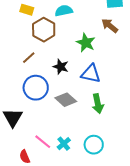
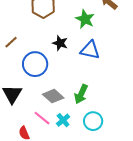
brown line: (29, 58) -> (11, 42), moved
gray diamond: (66, 100) -> (53, 96), moved
green arrow: (98, 104) -> (81, 94), moved, turned 36

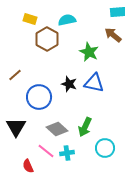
black star: (60, 43) -> (69, 84), moved
cyan cross: (63, 120) -> (67, 153), turned 32
cyan circle: (93, 121) -> (105, 148), moved

